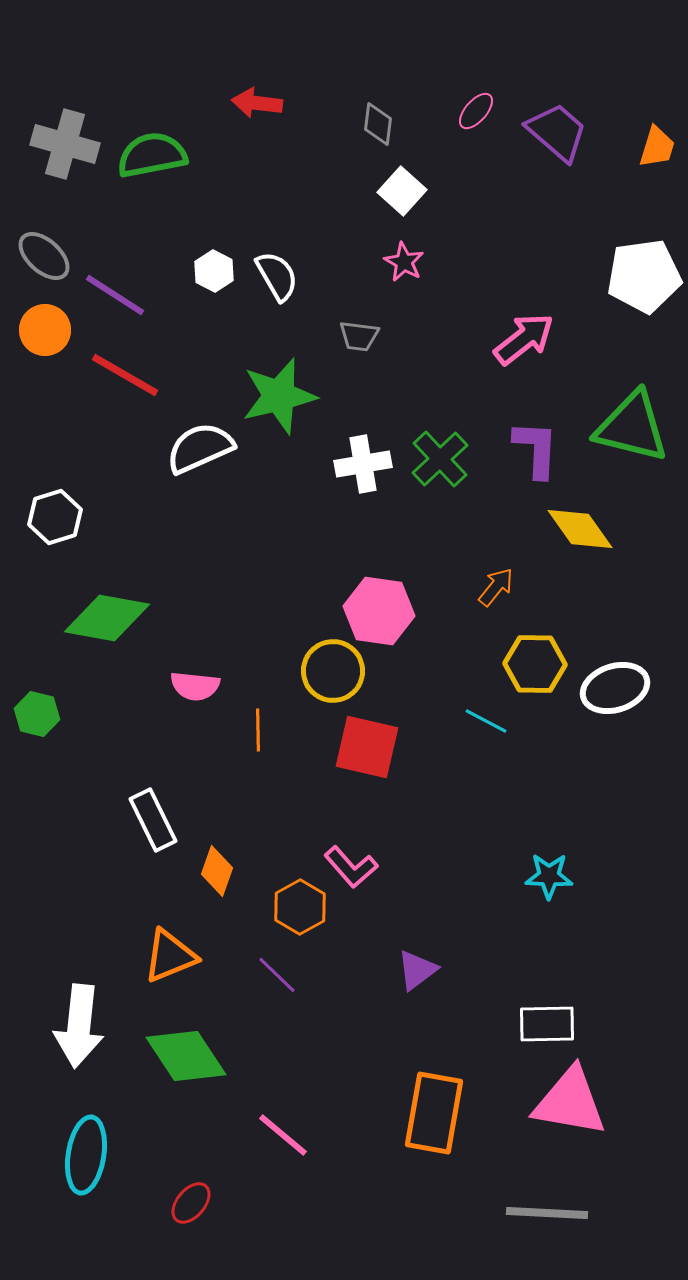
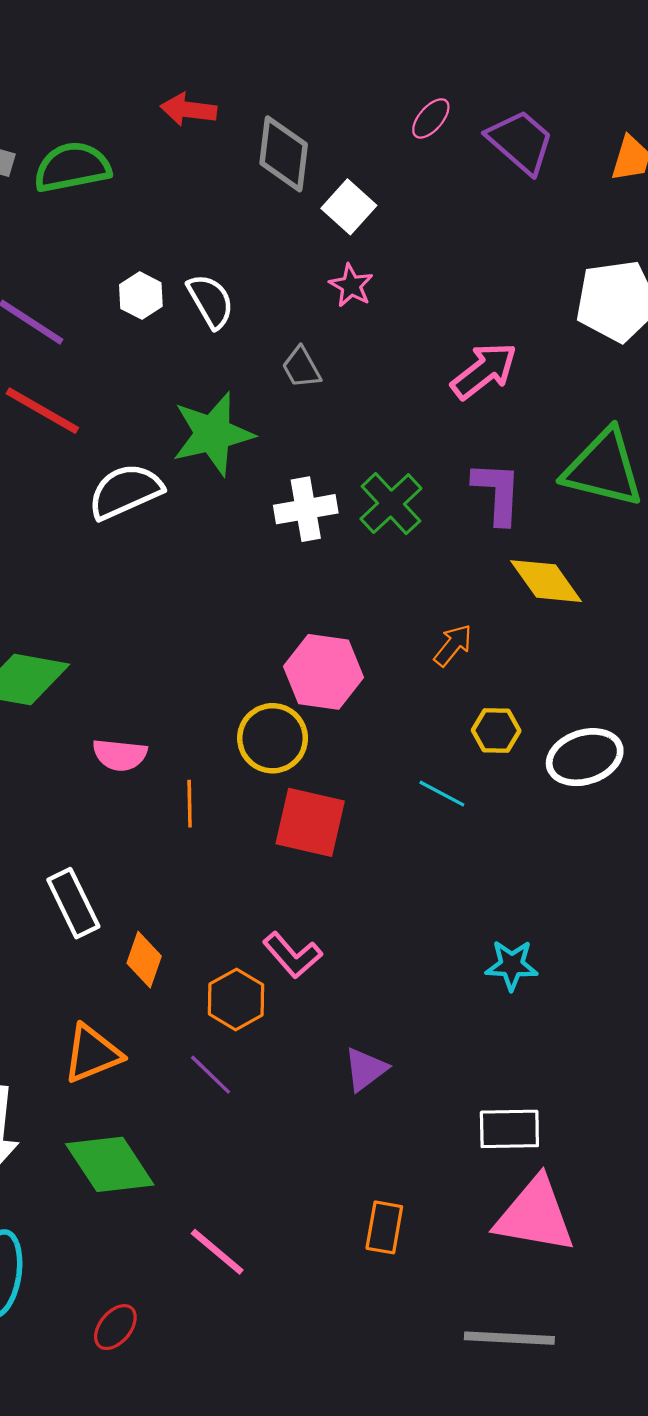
gray diamond: (378, 124) -> (284, 154), moved, size x1.6
gray trapezoid: (359, 336) -> (301, 367), turned 54
yellow hexagon: (535, 664) -> (496, 731), size x0.7
orange rectangle: (434, 1113) -> (384, 1227), size x0.6

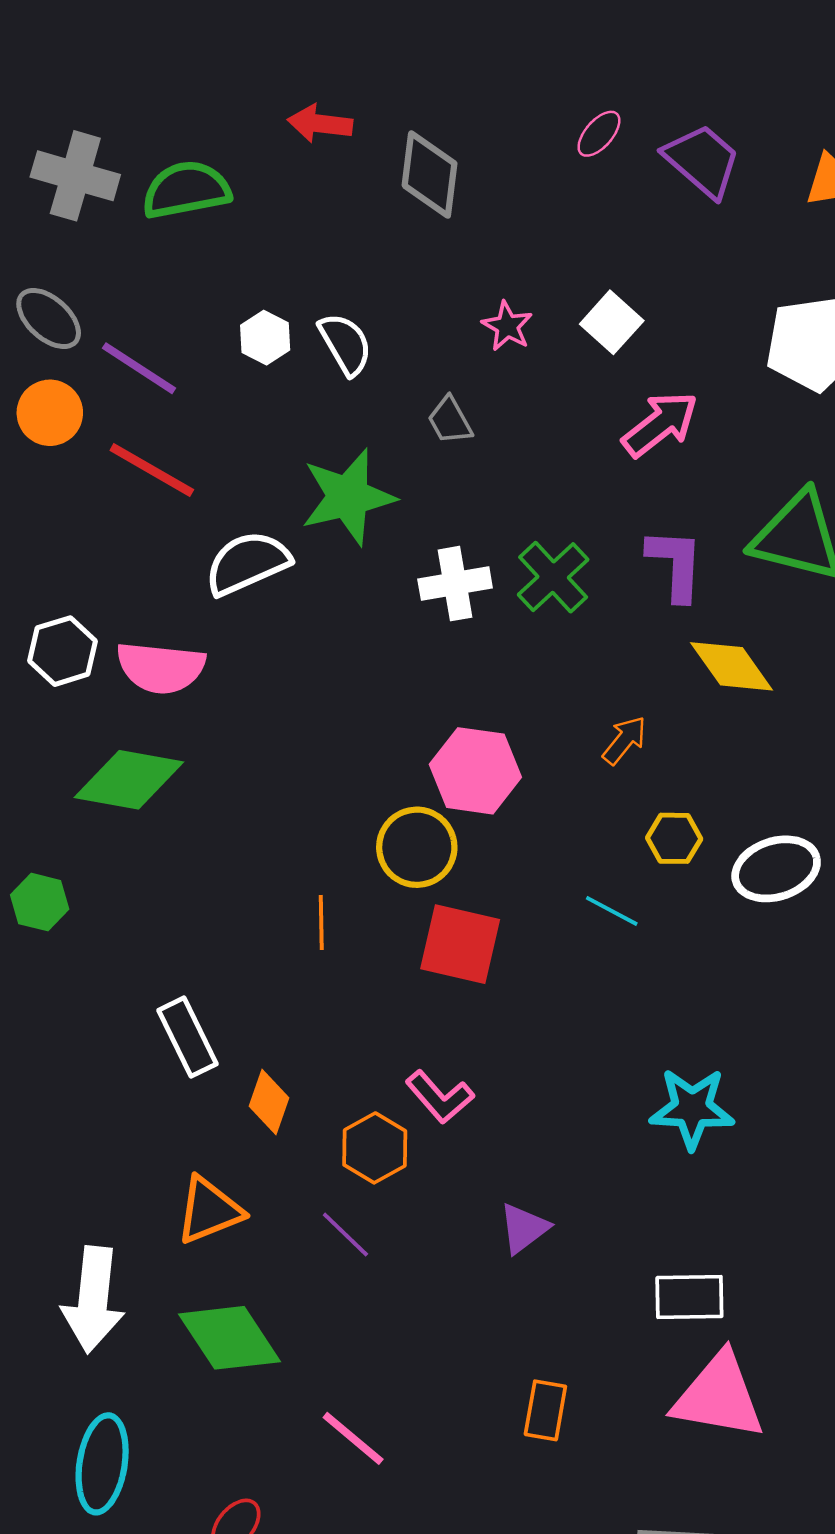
white square: (349, 207) -> (612, 322), moved
pink semicircle: (120, 755) -> (161, 668), moved, size x1.4
cyan star: (512, 965) -> (692, 1108), size x1.4

